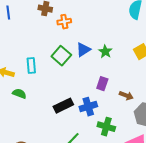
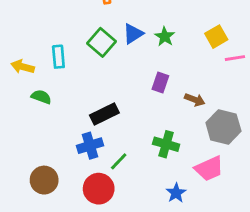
blue cross: (88, 107) -> (90, 146), moved

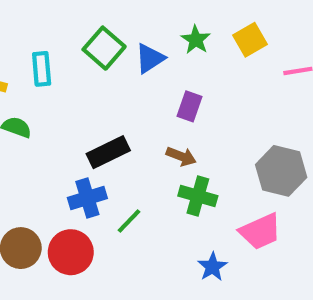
blue triangle: (133, 34) -> (150, 58), moved
yellow square: (216, 37) -> (250, 40), moved
brown arrow: (195, 100) -> (181, 156), moved
red circle: (99, 189) -> (71, 252), moved

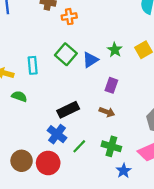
green cross: (198, 196) -> (111, 146), moved
blue cross: (87, 198) -> (57, 134), turned -36

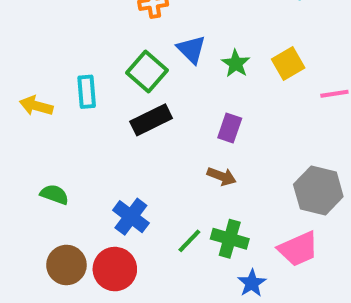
blue triangle: (90, 60) -> (191, 49), moved, turned -42
green semicircle: (19, 96) -> (54, 194), moved
black rectangle: (68, 110) -> (151, 120), moved
green line: (79, 146) -> (189, 241), moved

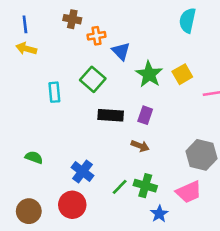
blue triangle: (191, 49) -> (121, 51), moved
green star: (236, 64) -> (149, 74), size x1.5
yellow arrow: (36, 106) -> (26, 49), moved
black rectangle: (151, 120) -> (111, 115), moved, turned 30
brown circle: (66, 265) -> (29, 211), moved

